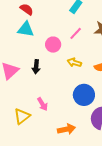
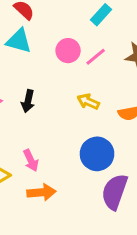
pink circle: (53, 45) -> (68, 51), moved
orange arrow: (66, 129) -> (41, 192), moved

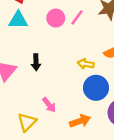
yellow arrow: (88, 102) -> (86, 64), moved
orange arrow: (41, 192) -> (80, 121), moved

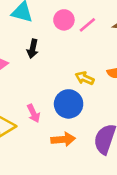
black arrow: (36, 62) -> (33, 49), moved
blue circle: (96, 88) -> (69, 104), moved

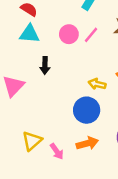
pink arrow: (34, 113) -> (57, 151), moved

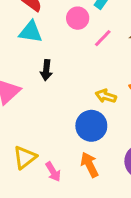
pink circle: (69, 34) -> (78, 18), moved
orange arrow: (87, 143) -> (90, 165), turned -105

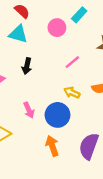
pink line: (103, 38) -> (72, 62), moved
pink arrow: (53, 172) -> (29, 110), moved

